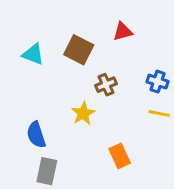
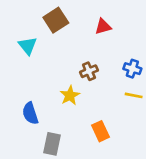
brown square: (79, 50) -> (56, 20), moved, turned 30
cyan triangle: (33, 54) -> (28, 46), turned 30
gray rectangle: (47, 171) -> (52, 144), moved

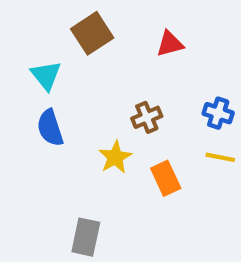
blue semicircle: (30, 113) -> (50, 128), moved
orange rectangle: (100, 131) -> (166, 178), moved

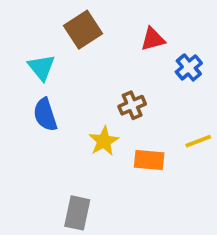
blue cross: (218, 113) -> (189, 67), moved, turned 32
yellow line: (220, 157) -> (198, 141), turned -32
orange rectangle: (166, 178) -> (149, 160), turned -60

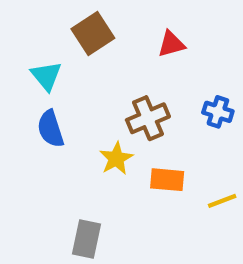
blue cross: (189, 67) -> (218, 112), moved, turned -32
brown cross: (132, 105) -> (148, 118), size x1.4
yellow line: (198, 141) -> (222, 201), moved

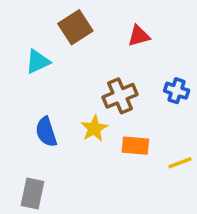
cyan triangle: (46, 76) -> (38, 62), turned 44
blue semicircle: (51, 129) -> (46, 132), moved
gray rectangle: (87, 239) -> (32, 194), moved

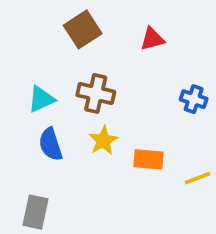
cyan triangle: (38, 62) -> (41, 99), moved
brown cross: (120, 96) -> (96, 93), moved, turned 36

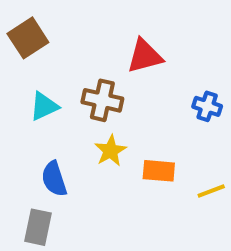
brown square: (83, 29) -> (28, 38), moved
red triangle: (152, 39) -> (145, 56), moved, size x1.4
blue semicircle: (51, 144) -> (54, 179), moved

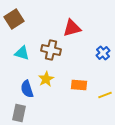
cyan triangle: (44, 106) -> (22, 53), turned 42
blue cross: (207, 106) -> (103, 53), turned 32
yellow star: (110, 151) -> (46, 79), moved

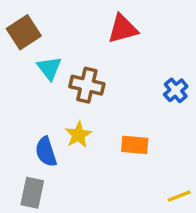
red triangle: (72, 28) -> (123, 29), moved
cyan triangle: (22, 53) -> (49, 68), moved, turned 35
yellow line: (105, 95) -> (179, 196), moved

